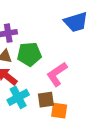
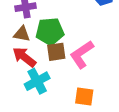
brown square: (46, 100) -> (56, 52), moved

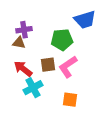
green pentagon: (50, 31) -> (62, 40), moved
brown triangle: (22, 34) -> (19, 43), moved

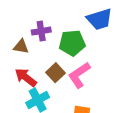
purple cross: (24, 30) -> (41, 31), moved
brown square: (48, 65) -> (55, 73), turned -35

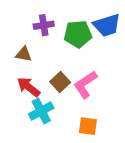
purple cross: (41, 31) -> (44, 25), moved
green pentagon: (72, 43) -> (78, 34), moved

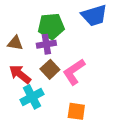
purple cross: (44, 25) -> (46, 44), moved
green pentagon: (78, 34) -> (51, 26), moved

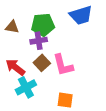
brown triangle: (15, 43) -> (12, 27), moved
pink L-shape: (74, 72) -> (63, 65), turned -70

